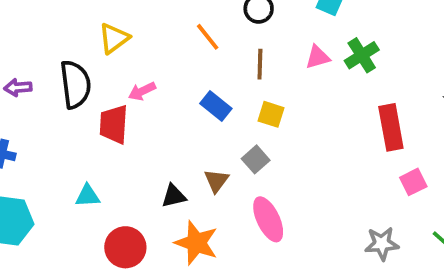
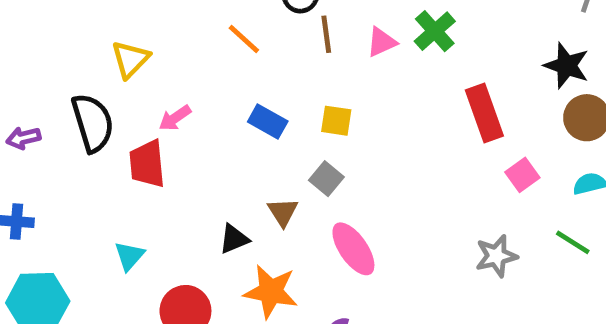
brown line: (260, 64) -> (326, 34), moved
cyan triangle: (88, 196) -> (129, 256), turned -36

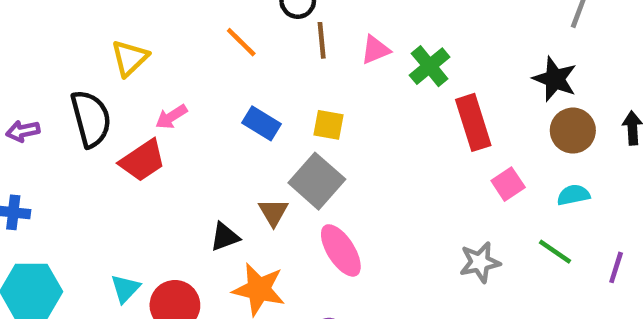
green cross: (435, 31) -> (430, 66), moved
red trapezoid: (147, 164) -> (143, 161), turned -120
gray square: (326, 179) -> (317, 181), size x1.6
cyan triangle: (129, 256) -> (125, 289), moved

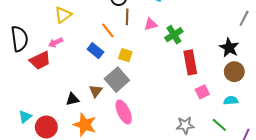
orange line: (241, 42) -> (108, 30), moved
yellow triangle: (130, 58) -> (63, 15), moved

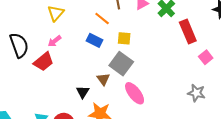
black triangle: (72, 99) -> (83, 92), turned -32
gray star: (185, 125) -> (196, 93), turned 30

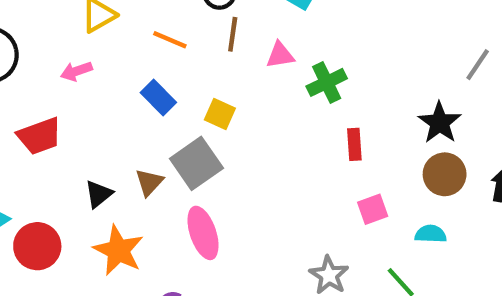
orange line: (102, 18) -> (170, 40), moved, turned -35
red rectangle: (188, 31) -> (354, 144), size x0.6
red trapezoid: (44, 62) -> (39, 136), moved

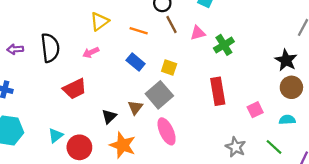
brown line: (233, 34) -> (172, 24), turned -30
red rectangle: (354, 144) -> (218, 91), moved, size x1.6

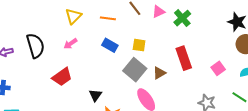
brown triangle: (135, 107) -> (159, 73), moved, turned 32

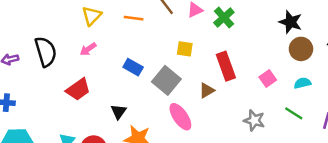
blue rectangle: (110, 45) -> (133, 67), moved
yellow square: (139, 45) -> (185, 49), moved
brown triangle: (159, 73) -> (207, 90), moved

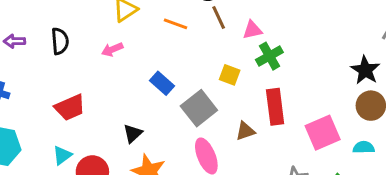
green cross: (224, 17) -> (269, 56), moved
black semicircle: (46, 52) -> (60, 41), size x0.7
pink square: (268, 78) -> (323, 133), size x1.6
red trapezoid: (78, 89) -> (70, 107), moved

